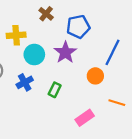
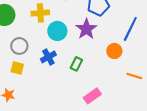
pink rectangle: (85, 118) -> (92, 96), moved

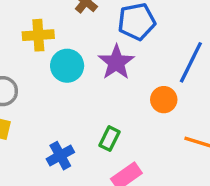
blue cross: (48, 57) -> (60, 156), moved
green rectangle: (76, 64) -> (109, 139), moved

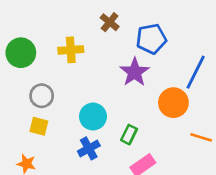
cyan circle: (67, 66) -> (93, 117), moved
orange circle: (164, 100) -> (173, 103), size x1.4

